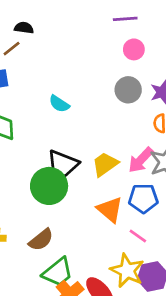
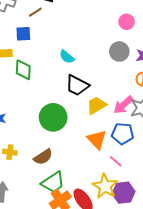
black trapezoid: (63, 164) -> (77, 85), moved

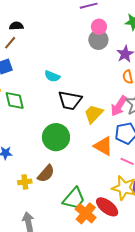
gray circle: (119, 51) -> (98, 40), moved
brown semicircle: (43, 157) -> (46, 174), moved

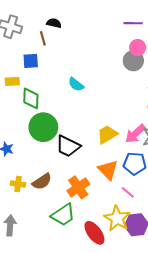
brown line: (10, 43) -> (43, 38), turned -72
black trapezoid: (70, 100) -> (68, 146), moved
green circle: (56, 137) -> (43, 127), moved
orange cross: (86, 213) -> (78, 187), moved

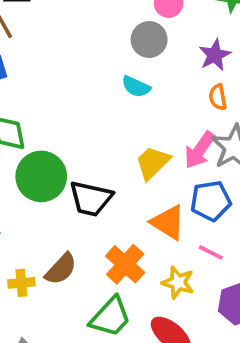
gray circle: (133, 61) -> (149, 40), moved
cyan semicircle: (76, 84) -> (136, 87), moved
yellow star: (117, 218) -> (178, 282), moved, size x0.7

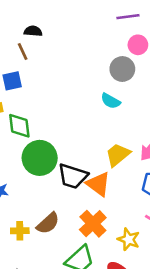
orange triangle: (168, 222) -> (98, 184), moved

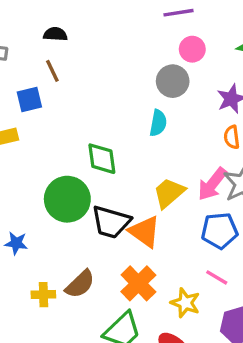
brown line: (23, 51) -> (52, 71), moved
cyan semicircle: (111, 101) -> (158, 123), turned -108
green diamond: (19, 126) -> (102, 159), moved

